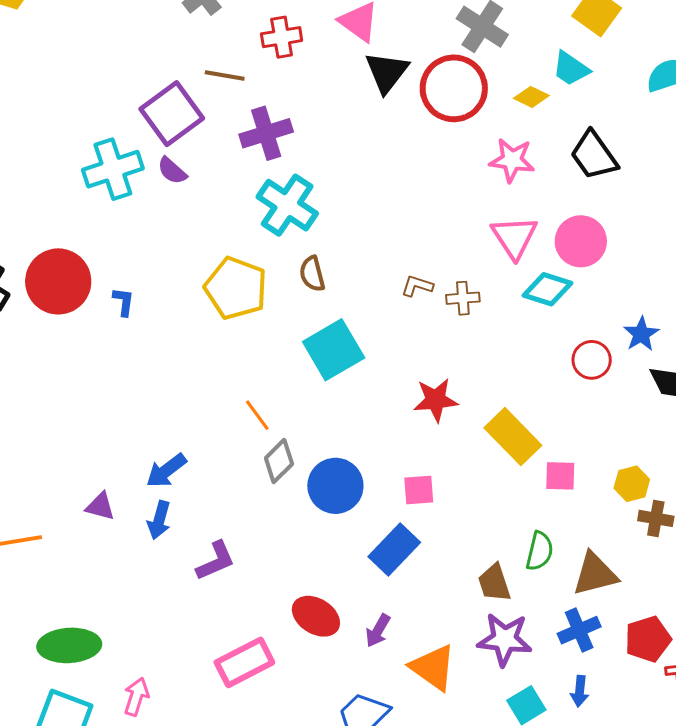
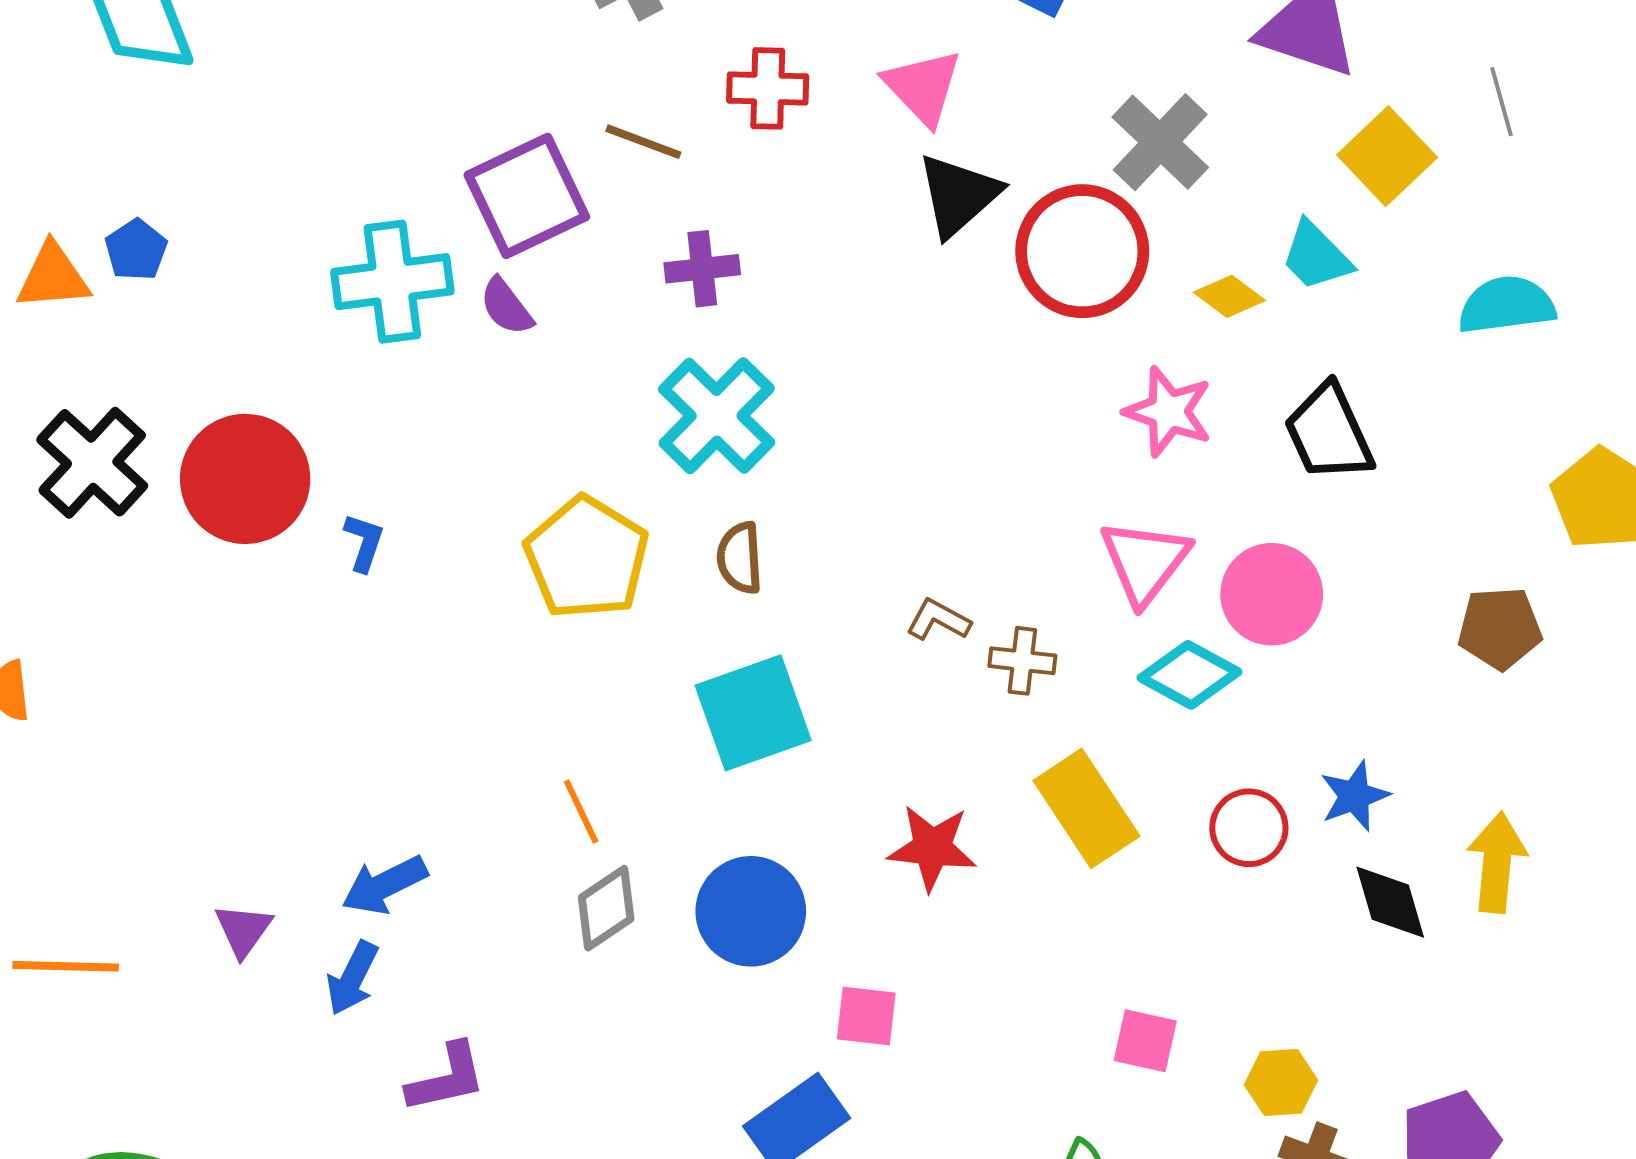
purple cross: (266, 133) -> (702, 269), size x0.7
yellow rectangle: (513, 437) -> (1086, 808), moved
blue circle: (335, 486) -> (751, 911), moved
purple triangle: (100, 506) -> (243, 930), turned 40

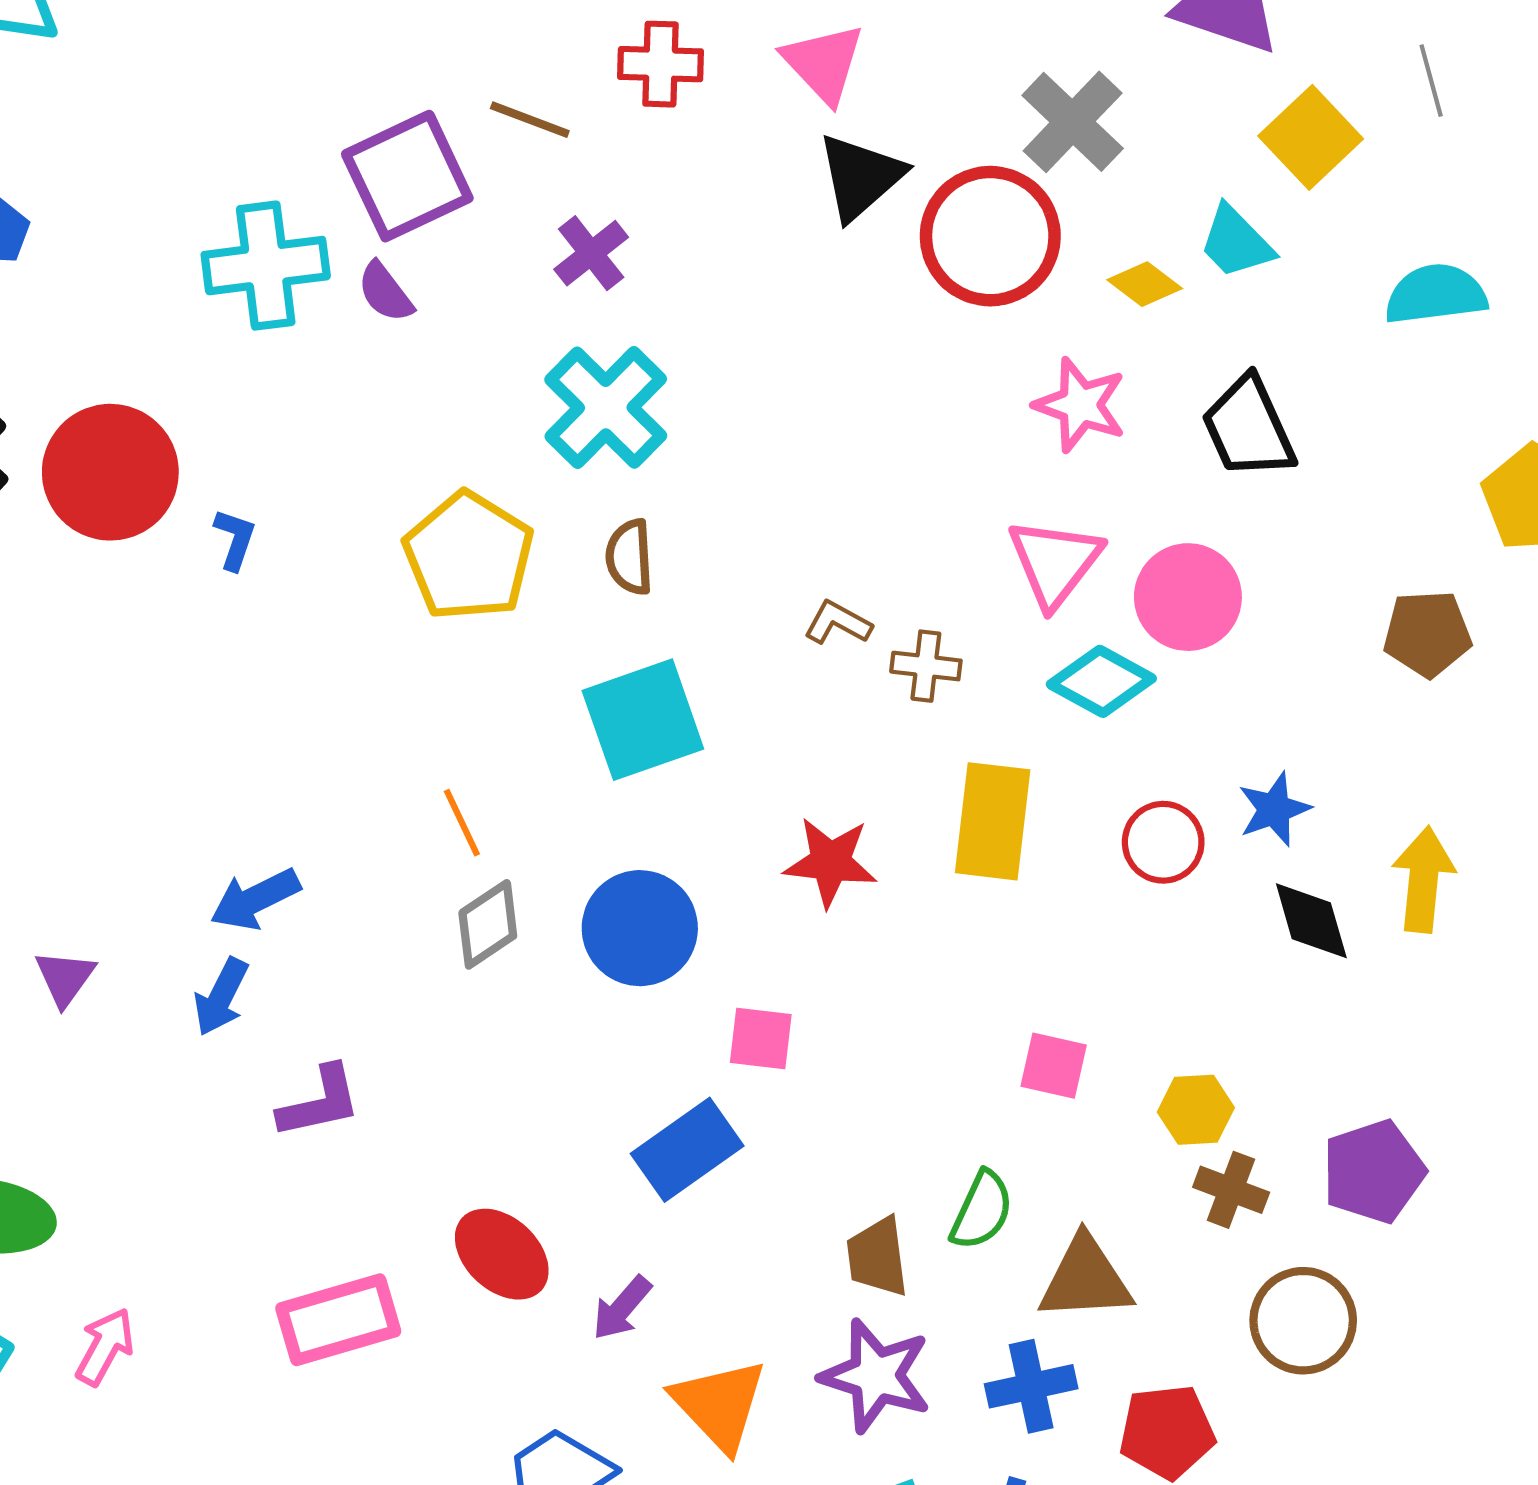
purple cross: (702, 269) -> (591, 253), turned -32
yellow rectangle: (1086, 808) -> (993, 821), turned 40
purple triangle: (243, 930) -> (65, 978), moved

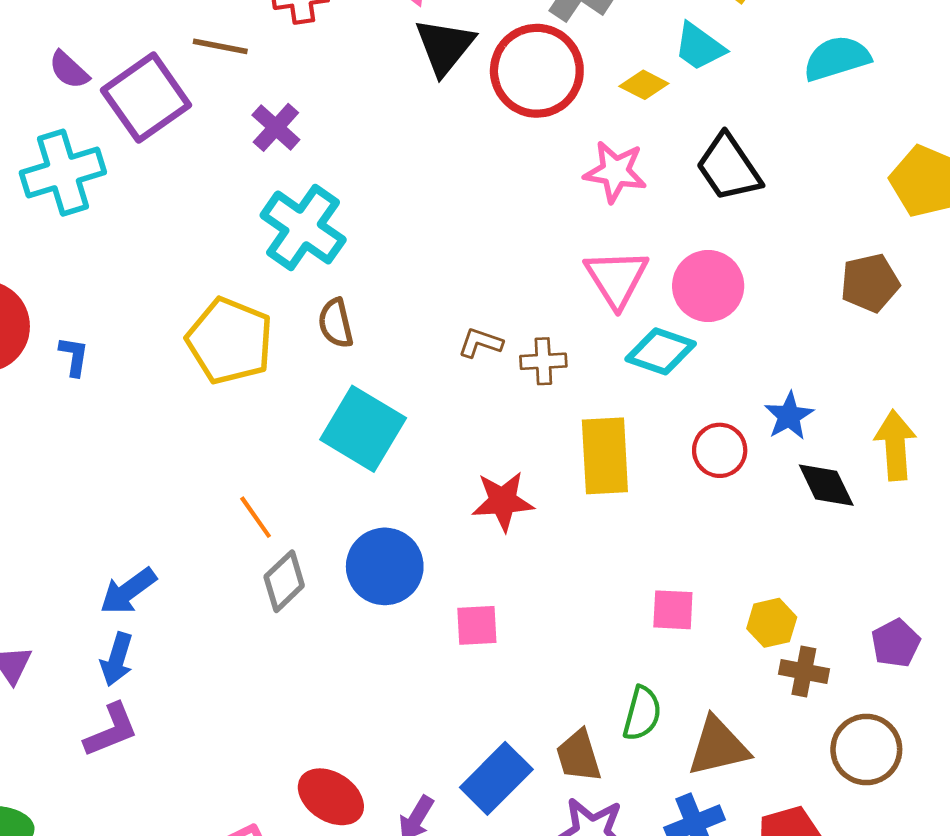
purple semicircle: (385, 292) -> (69, 70), moved
cyan square: (643, 720) -> (363, 429), turned -30
purple L-shape: (320, 1102) -> (111, 730), moved
blue rectangle: (687, 1150) -> (496, 778), moved
purple pentagon: (1373, 1171) -> (896, 643), size x0.7

